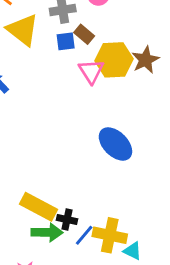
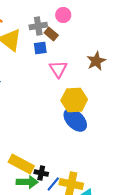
brown rectangle: (84, 34) -> (51, 34), moved
yellow hexagon: (114, 60) -> (74, 100), moved

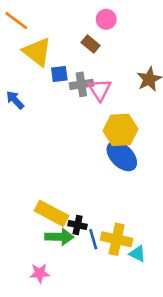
gray cross: (38, 26) -> (81, 84), moved
blue square: (40, 48) -> (59, 74), moved
blue line: (53, 184) -> (93, 239), turned -56

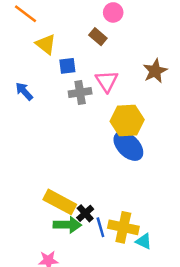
yellow triangle: (37, 52) -> (46, 44), size x0.7
gray cross: (81, 84) -> (80, 93), moved
black cross: (78, 225) -> (85, 213), turned 36

